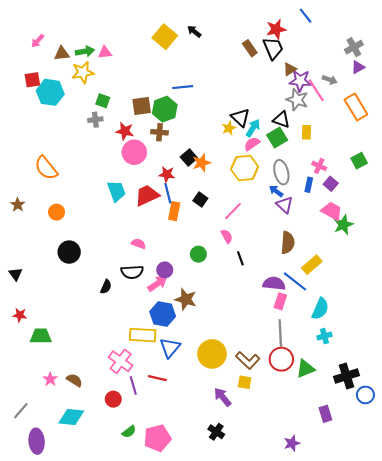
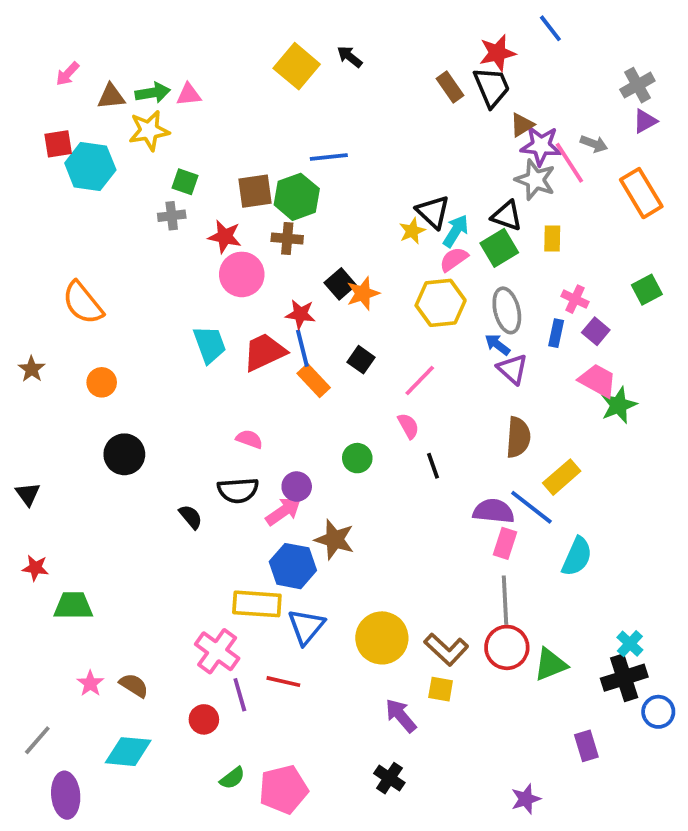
orange rectangle: (174, 211) -> (314, 380), turned -54
black semicircle: (106, 287) -> (191, 517), turned -64
cyan cross: (324, 336) -> (630, 644), moved, turned -32

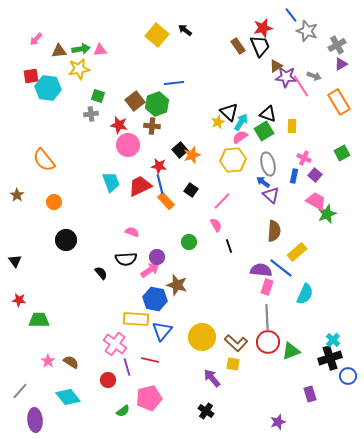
gray star: (535, 180) -> (307, 31), moved
brown square: (255, 191) -> (135, 101), turned -30
cyan diamond: (128, 752) -> (68, 397), turned 45
pink pentagon: (283, 789) -> (149, 398), moved

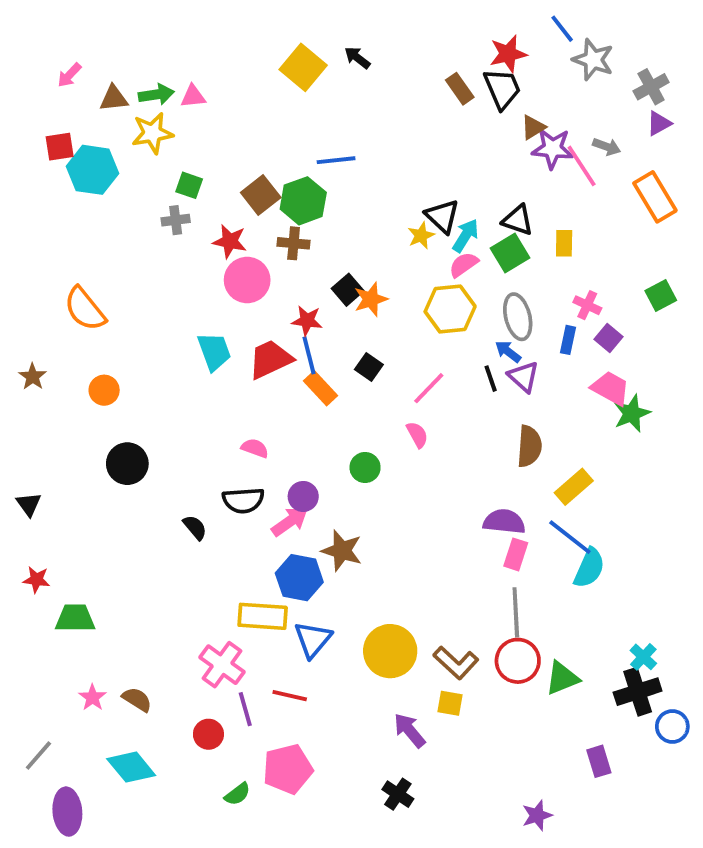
black line: (229, 246) -> (491, 379), moved
blue line: (281, 268) -> (570, 537), moved

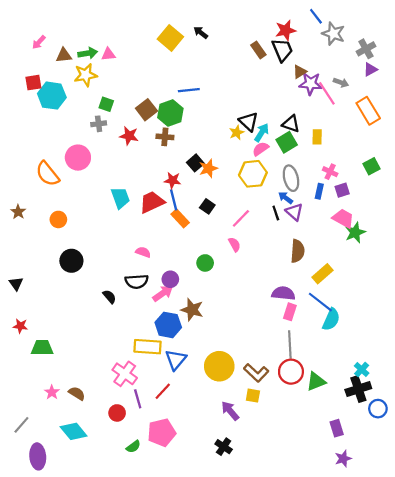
pink circle: (247, 280) -> (78, 158), moved
purple square: (609, 338) -> (342, 190), turned 32
red line: (290, 696) -> (163, 391), turned -60
purple star: (537, 815) -> (343, 459), moved

